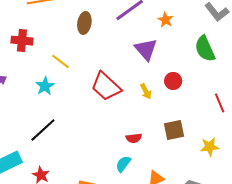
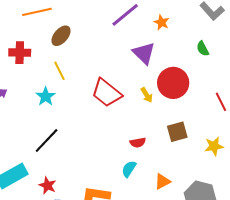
brown ellipse: (84, 23) -> (61, 36), moved, turned 35
green semicircle: (205, 49) -> (203, 49), size x0.6
yellow line: (61, 61) -> (60, 71), turned 30
red circle: (173, 81) -> (173, 83), size x1.8

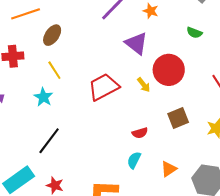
green semicircle: (203, 49) -> (194, 33), turned -35
red trapezoid: (107, 93) -> (104, 87), turned 120

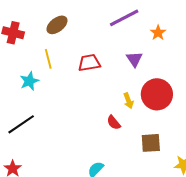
purple triangle: (136, 43) -> (134, 59), size x0.7
red trapezoid: (104, 87) -> (89, 63), moved, size x0.7
red semicircle: (140, 133) -> (114, 123), moved, turned 49

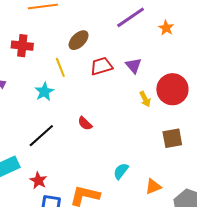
brown ellipse: (57, 25) -> (79, 40), moved
purple triangle: (134, 59) -> (133, 66), moved
red semicircle: (114, 123) -> (85, 123), moved

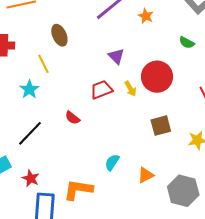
brown ellipse: (79, 40) -> (59, 35), turned -65
red trapezoid: (101, 66) -> (101, 90), moved

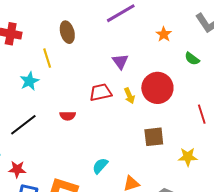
orange star: (146, 16) -> (164, 34), moved
red semicircle: (72, 118) -> (68, 116), turned -49
red star: (31, 178) -> (17, 169), turned -30

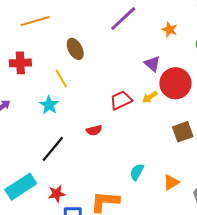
purple triangle: (120, 61) -> (152, 64), moved
yellow arrow: (129, 96) -> (150, 97), turned 91

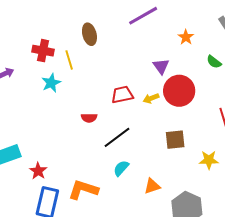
red cross: (20, 63) -> (43, 51), moved
black line: (53, 149) -> (117, 137), moved
red star: (57, 194) -> (38, 171), turned 30

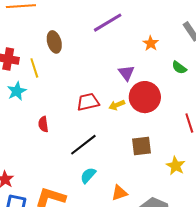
red semicircle: (89, 118) -> (43, 124), moved, turned 84
yellow star: (209, 160) -> (176, 166), turned 30

